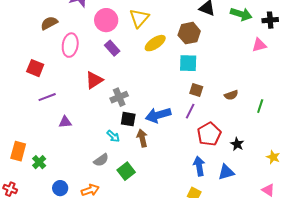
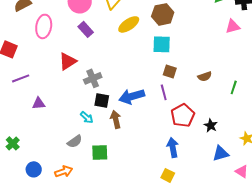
purple line: (190, 111) -> (164, 92), turned -42
green square: (126, 171) -> (100, 152), turned 36
blue triangle: (226, 172) -> (221, 153), moved

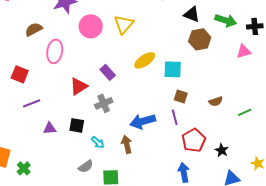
brown hexagon: (163, 14) -> (200, 39), moved
yellow ellipse: (129, 24) -> (145, 60), moved
purple rectangle: (86, 29) -> (108, 72), moved
green line: (234, 87) -> (245, 112), turned 48
black square: (102, 100) -> (77, 125), moved

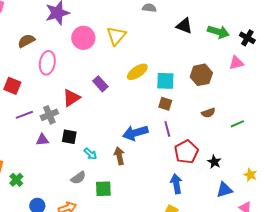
black cross: (255, 26) -> (247, 38), turned 35
brown hexagon: (200, 39) -> (201, 75), moved
brown square: (181, 96) -> (165, 104), moved
gray cross: (104, 103) -> (49, 115), moved

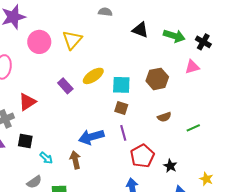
purple rectangle: (100, 84) -> (65, 86), moved

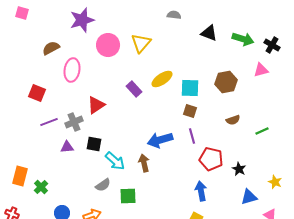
red pentagon: (142, 156) -> (211, 159), turned -30
cyan arrow: (46, 158) -> (115, 161), size x1.5

